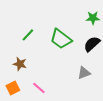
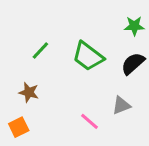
pink line: (39, 88) -> (90, 121), moved

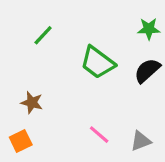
green line: (40, 51) -> (43, 35), moved
gray triangle: (121, 105) -> (141, 141), moved

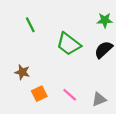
green line: (43, 35) -> (30, 25), turned -70
orange square: (21, 141) -> (39, 94), moved

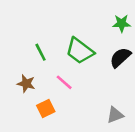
green line: (30, 25) -> (41, 52), moved
pink line: (70, 95) -> (64, 82), moved

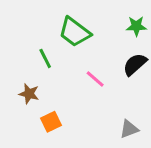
green trapezoid: (80, 51) -> (75, 32), moved
pink line: (64, 82) -> (95, 79), moved

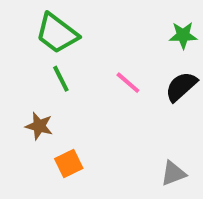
green trapezoid: (75, 32) -> (57, 33), moved
pink line: (95, 79) -> (128, 83), moved

